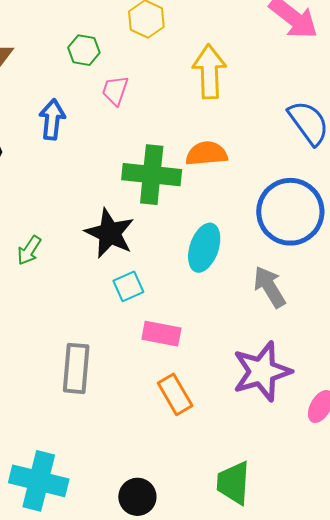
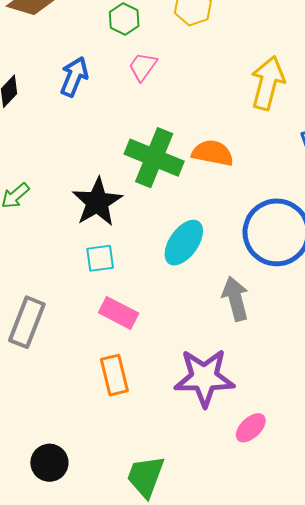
yellow arrow: (209, 72) -> (268, 83), moved

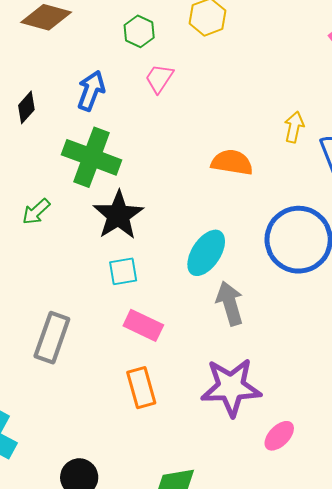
yellow arrow: (268, 83) -> (294, 127), moved, size x0.6
green cross: (154, 158) -> (92, 157), moved
gray arrow: (235, 299) -> (230, 303), moved

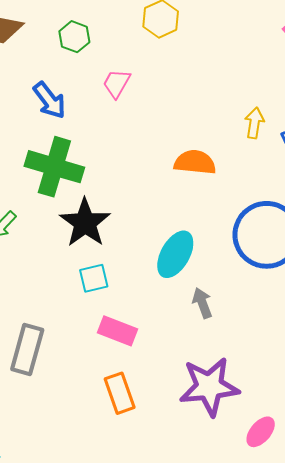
green hexagon: (139, 31) -> (74, 37), moved
blue arrow: (91, 91) -> (49, 100), turned 126
gray arrow: (230, 303) -> (202, 303), size x0.7

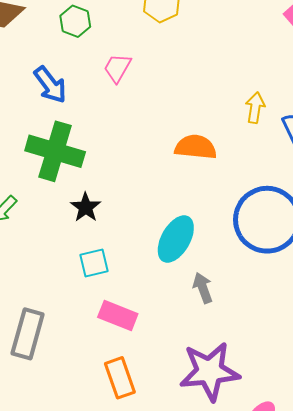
black star: (85, 223) -> (86, 207), size x0.6

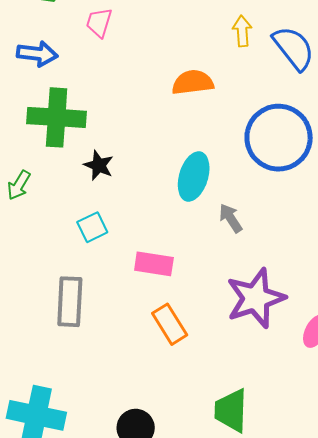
blue arrow: (50, 85) -> (37, 54), turned -33
cyan square: (94, 263) -> (92, 227), moved

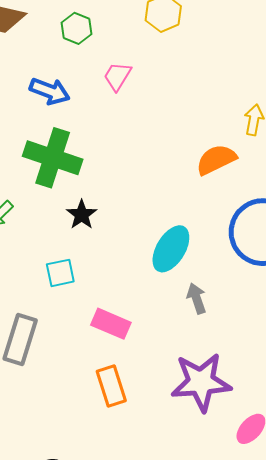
orange semicircle: (193, 82) -> (216, 160), moved, turned -33

